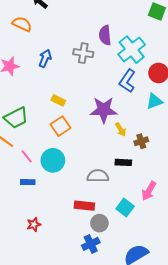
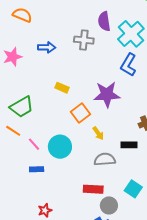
blue arrow: (45, 58) -> (47, 47), turned 72
orange square: (61, 126) -> (81, 113), moved
yellow arrow: (121, 130) -> (98, 133), moved

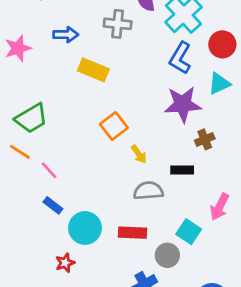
yellow rectangle: (62, 88) -> (93, 70), moved, size x1.5
purple star: (107, 94) -> (183, 104), moved
cyan circle: (60, 147) -> (85, 228), moved
blue rectangle: (37, 169) -> (53, 205), turned 40
gray circle: (109, 205) -> (167, 255), moved

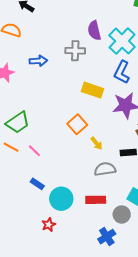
yellow rectangle: (93, 70) -> (93, 90), moved
pink line: (49, 170) -> (34, 151), moved

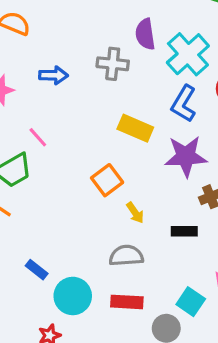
pink line: (34, 151) -> (38, 137), moved
gray semicircle: (105, 169) -> (126, 256), moved

